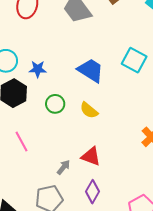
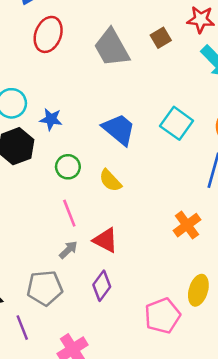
pink line: (22, 142) -> (69, 213), moved

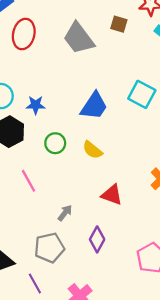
brown square: (161, 38) -> (119, 24), turned -35
blue trapezoid: (119, 129) -> (94, 106), turned 92
pink line: (69, 213) -> (29, 181), moved
red triangle: (105, 240) -> (112, 195), moved

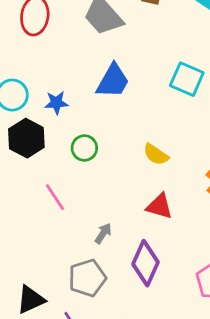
blue trapezoid: (94, 106) -> (113, 81), moved
yellow semicircle: (92, 150) -> (156, 154), moved
purple diamond: (97, 239) -> (146, 263), size x1.4

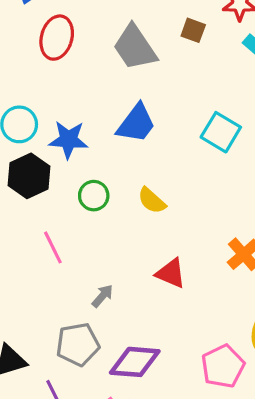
blue star: (56, 103) -> (68, 140), size x1.4
yellow semicircle: (156, 154) -> (152, 201), moved
purple diamond: (146, 263) -> (135, 362), moved, turned 63

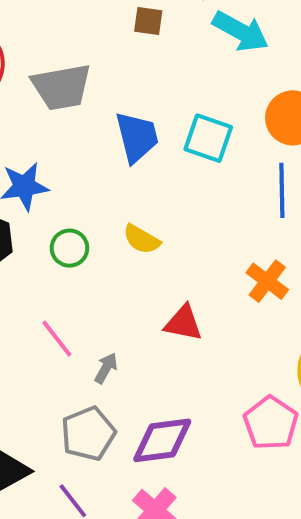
gray trapezoid: (135, 47) -> (62, 87), moved, turned -54
blue trapezoid: (136, 123) -> (137, 137), moved, turned -39
pink line: (53, 247) -> (57, 339), moved

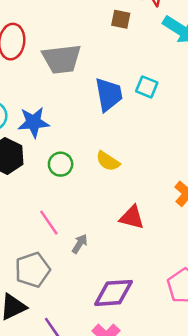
cyan square: (208, 138) -> (147, 87), moved, size x0.7
gray pentagon: (88, 434) -> (33, 270), moved

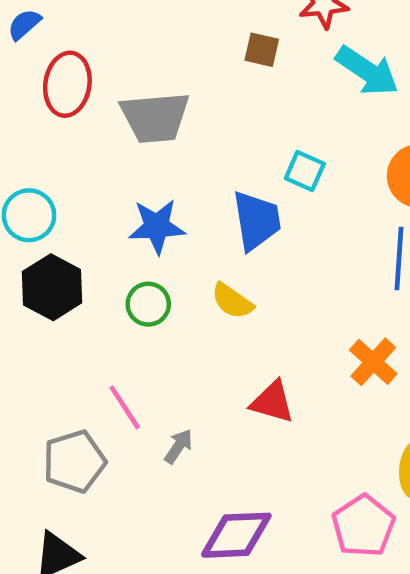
blue trapezoid: (109, 94) -> (257, 221), moved
blue star: (34, 122) -> (157, 226), moved
gray pentagon: (33, 270) -> (74, 462), moved

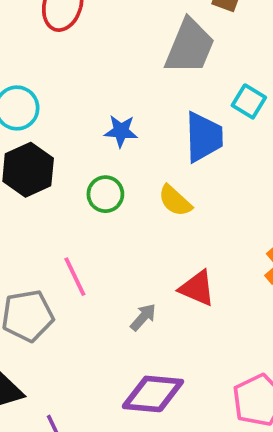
gray trapezoid: (155, 117) -> (190, 47), moved, turned -70
blue star: (157, 226) -> (121, 131), size x0.7
gray arrow: (178, 446) -> (143, 317), moved

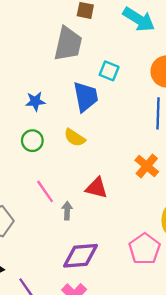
pink line: (75, 277) -> (45, 191), moved
gray arrow: (143, 317) -> (67, 211), turned -30

